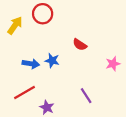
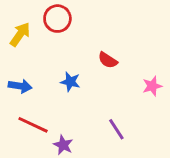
blue arrow: (31, 64) -> (20, 86), moved
red line: (24, 92) -> (33, 125), turned 55

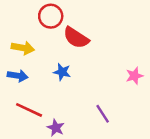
yellow arrow: (20, 34) -> (23, 48), moved, turned 65
red semicircle: (108, 60) -> (76, 38), moved, size x1.5

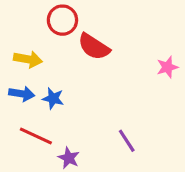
blue star: (62, 72) -> (53, 98), moved
pink star: (134, 76) -> (167, 67), moved

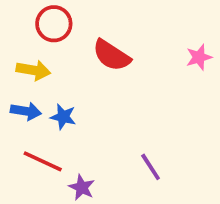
red circle: (62, 20) -> (54, 24), moved
pink star: (167, 67) -> (199, 57), moved

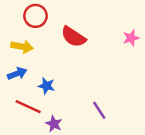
blue arrow: (26, 111) -> (17, 74), turned -30
blue star: (63, 117) -> (47, 86), moved

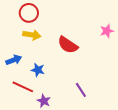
red semicircle: (73, 37) -> (68, 45), moved
yellow arrow: (22, 47) -> (32, 35), moved

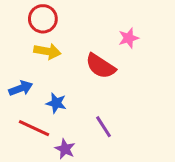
pink star: (107, 31) -> (129, 38), moved
purple line: (81, 90) -> (103, 127), moved

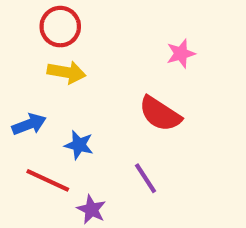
red semicircle: (101, 66) -> (160, 114), moved

